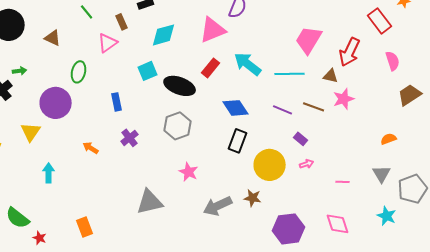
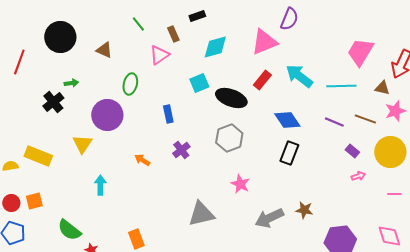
yellow circle: (270, 165) -> (390, 152), moved

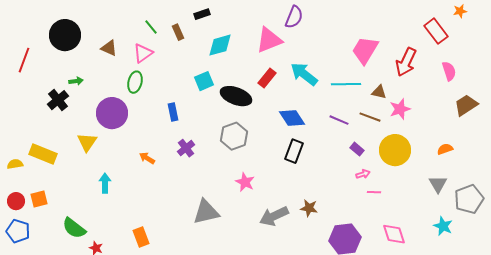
green line: (138, 24) -> (151, 27), moved
pink triangle: (159, 55) -> (143, 53), moved
brown triangle: (382, 88) -> (379, 92), moved
pink line: (394, 194) -> (374, 192), moved

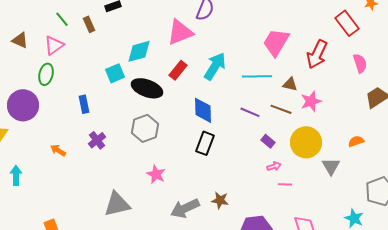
cyan diamond: (220, 45) -> (139, 51), moved
cyan arrow: (304, 74) -> (215, 66), turned 84
blue diamond: (292, 118) -> (203, 110), turned 32
gray triangle: (438, 184) -> (331, 166), moved

